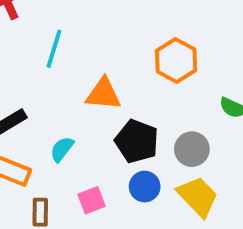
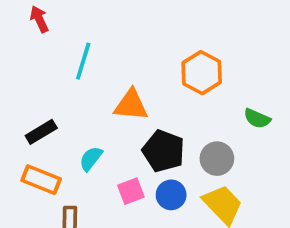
pink square: (91, 200) -> (131, 191), moved

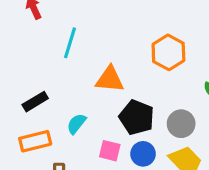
orange rectangle: (41, 180) -> (35, 141), turned -36
pink square: (131, 191) -> (110, 151), turned 35

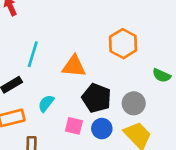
cyan line: (70, 43) -> (33, 54), moved

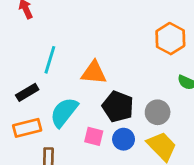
orange hexagon: (123, 44) -> (170, 39), moved
cyan semicircle: (46, 103) -> (64, 112), size x1.6

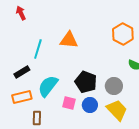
orange triangle: (94, 73) -> (69, 40), moved

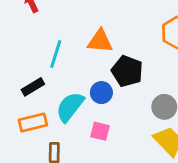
black pentagon: (86, 82) -> (127, 71), moved
blue circle: (90, 105) -> (101, 93), moved

